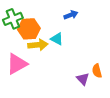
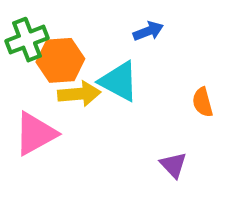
cyan triangle: (57, 39) -> (119, 81), size x1.5
orange semicircle: (97, 71) -> (203, 102), moved

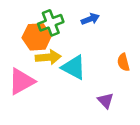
green cross: (27, 40) -> (51, 23), moved
cyan triangle: (119, 81) -> (74, 67), moved

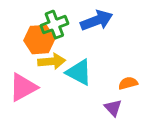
blue arrow: (90, 19) -> (97, 20), size x1.6
orange semicircle: (123, 62) -> (128, 83), moved, turned 90

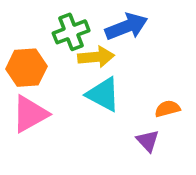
orange hexagon: (39, 40) -> (26, 68), moved
yellow arrow: (52, 61) -> (96, 57), moved

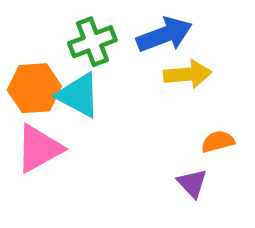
yellow arrow: (96, 57) -> (188, 74), moved
cyan triangle: (103, 94) -> (78, 95), moved

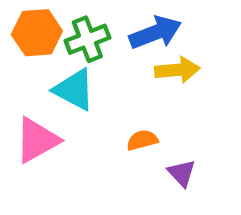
orange hexagon: (34, 88) -> (37, 33), moved
orange semicircle: (218, 142) -> (142, 140), moved

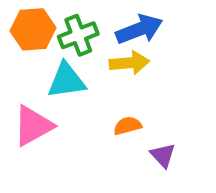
yellow arrow: (177, 70) -> (129, 63), moved
cyan triangle: (74, 90) -> (66, 81), turned -36

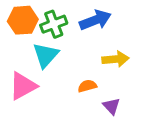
yellow arrow: (129, 63) -> (116, 59), moved
cyan triangle: (66, 81) -> (46, 55), turned -40

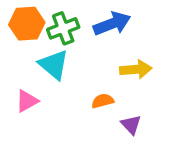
cyan triangle: (46, 55) -> (54, 65), turned -32
pink triangle: (23, 86) -> (27, 101), size x0.7

